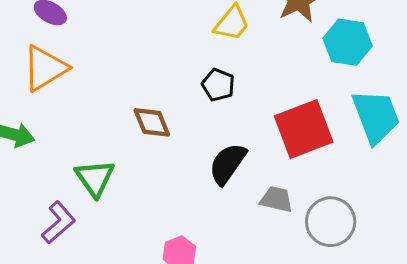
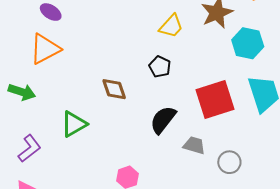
green triangle: (95, 178) -> (74, 124), turned 32
gray circle: (331, 222) -> (229, 162), size x0.7
purple L-shape: (58, 223) -> (29, 148), moved

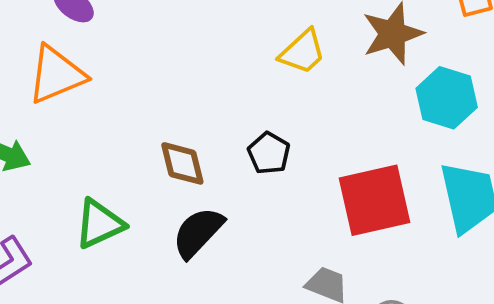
black pentagon: (160, 67) -> (269, 153), moved
black semicircle: (163, 120) -> (198, 232), moved

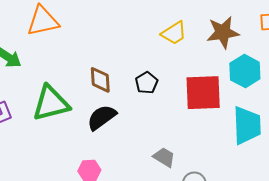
red square: (374, 200) -> (203, 93), moved
green triangle: (99, 224) -> (51, 103), size x1.4

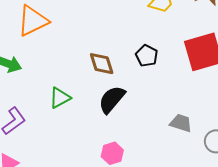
green triangle: (51, 103) -> (60, 98), size x0.6

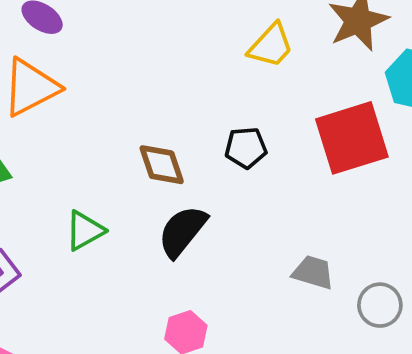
black pentagon: (147, 56) -> (246, 148), turned -30

